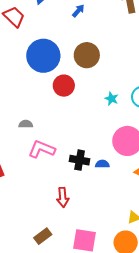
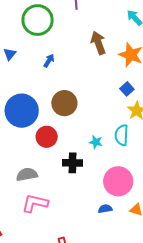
gray semicircle: (26, 124) -> (27, 174), moved, size x1.5
black cross: (80, 160) -> (73, 163), moved
blue semicircle: (102, 164) -> (105, 209), moved

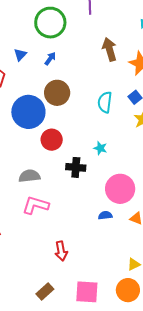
blue arrow: (49, 61) -> (50, 59), moved
brown circle: (64, 103) -> (57, 93), moved
cyan semicircle: (122, 135) -> (105, 102), moved

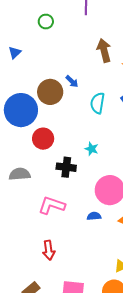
green circle: (50, 23) -> (46, 22), size x0.5
blue arrow: (50, 59) -> (72, 81), moved, turned 96
pink L-shape: (36, 205) -> (52, 205), moved

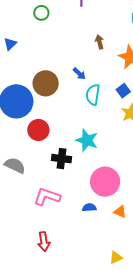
brown arrow: (104, 50) -> (100, 42), size x0.6
blue arrow: (72, 81) -> (79, 74), moved
cyan star: (92, 149) -> (87, 140), size x1.6
gray semicircle: (20, 174) -> (15, 165), turned 30

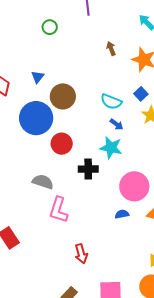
blue triangle: (10, 44) -> (38, 77), moved
blue arrow: (79, 74) -> (117, 124), moved
cyan semicircle: (93, 95) -> (111, 102), turned -70
pink L-shape: (47, 197) -> (59, 210), moved, turned -84

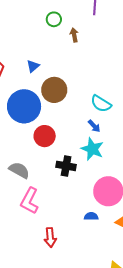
brown arrow: (111, 49) -> (74, 35), moved
blue arrow: (117, 124) -> (94, 126), moved
red arrow: (81, 254) -> (50, 238), moved

